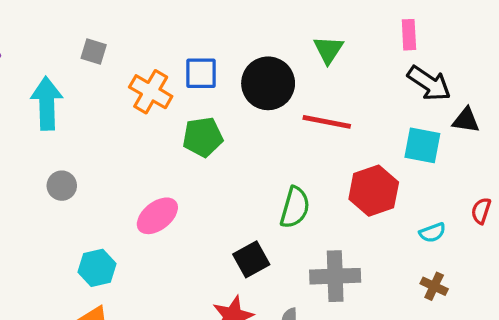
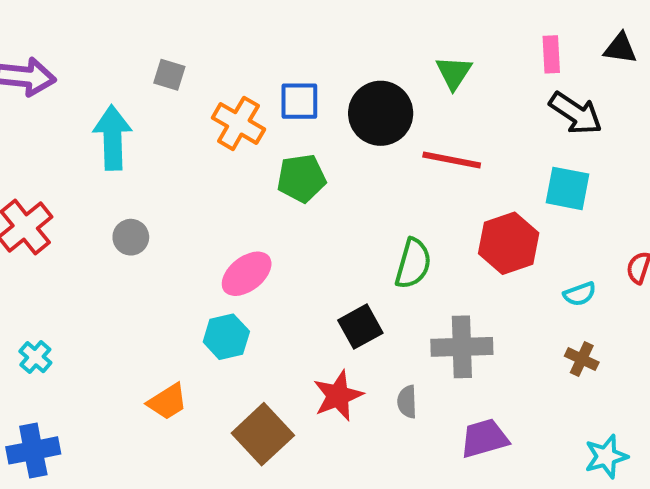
black triangle: (466, 120) -> (620, 48), moved
cyan hexagon: (97, 268) -> (226, 337), moved

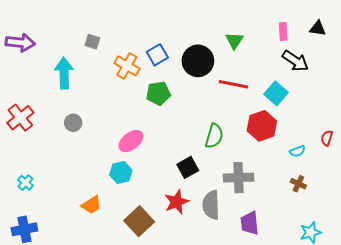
blue square: (299, 101) -> (157, 55), turned -30
cyan square: (568, 188) -> (276, 93), moved, turned 30
gray semicircle: (407, 402) -> (211, 205), size x1.8
purple trapezoid: (484, 438) -> (250, 223), turned -80

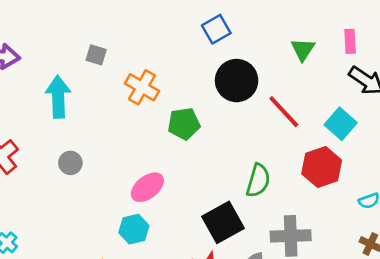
green triangle: (234, 41) -> (303, 49), moved
blue square: (157, 55) -> (216, 29), moved
red line: (233, 84) -> (284, 112), turned 36
black square: (188, 167) -> (223, 222), size x1.4

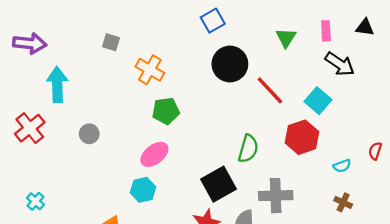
cyan arrow: (58, 97) -> (57, 85), moved
green pentagon: (184, 124) -> (166, 111), moved

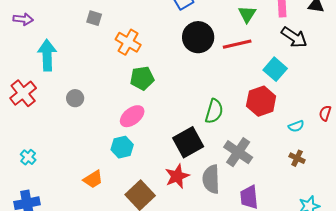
purple arrow: (30, 43) -> (23, 19), size x0.7
red line: (270, 90) -> (237, 44), moved, turned -60
gray cross: (276, 196) -> (238, 152), turned 36

